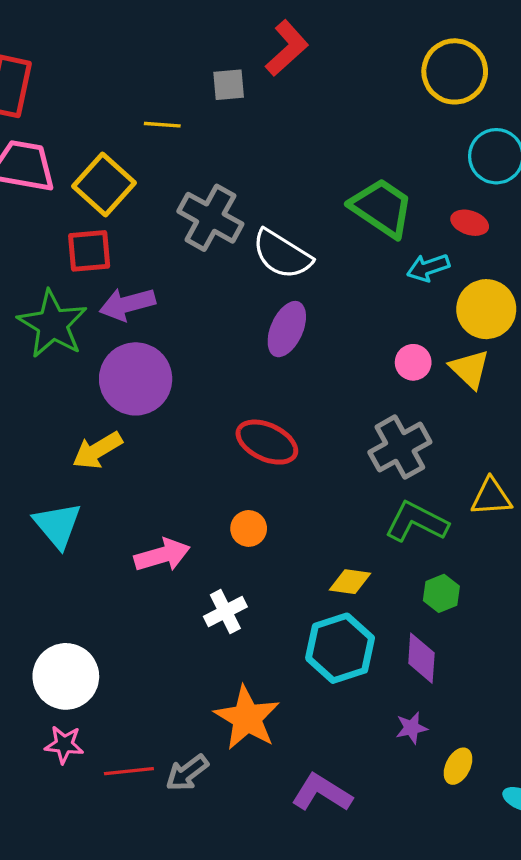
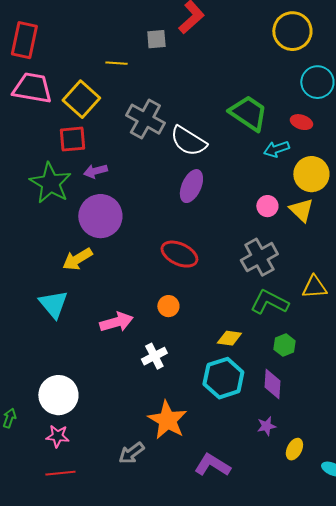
purple arrow: (127, 304) -> (95, 171), size x0.7
red line: (129, 771) -> (60, 473), moved

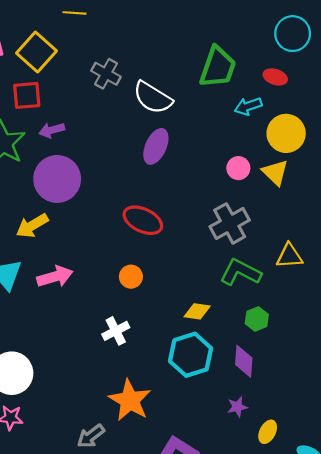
green trapezoid: (248, 113) -> (218, 67), turned 75
gray cross: (145, 119) -> (106, 74), size x0.7
pink arrow: (116, 322) -> (55, 277), moved

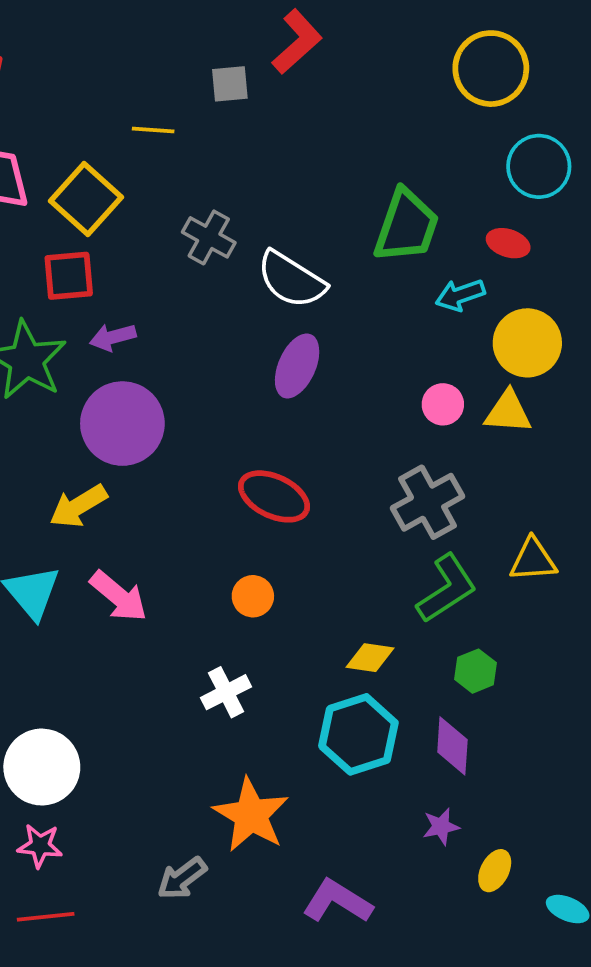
yellow triangle: (275, 172) -> (508, 412), turned -40
green L-shape: (241, 272) -> (447, 589), turned 120
pink arrow: (55, 277) -> (119, 596), turned 56

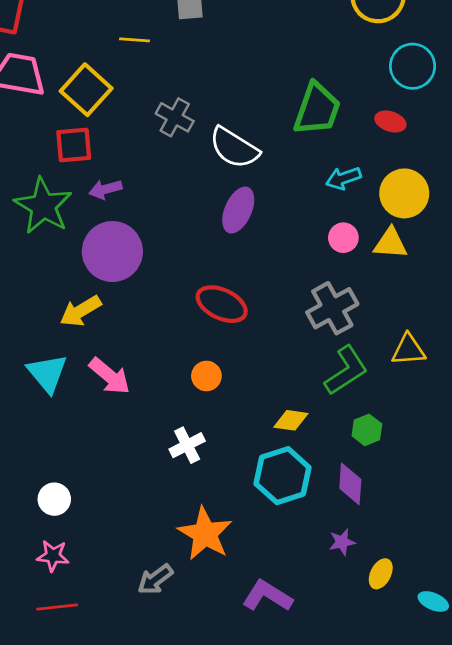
cyan arrow: (460, 295) -> (343, 178), moved
white circle: (42, 767) -> (54, 499), size x0.6

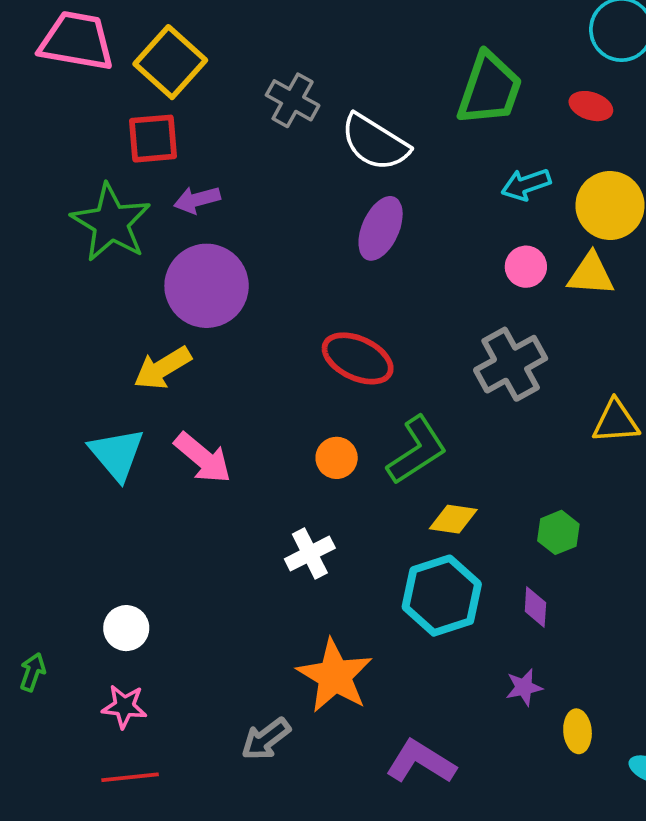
green L-shape: (346, 370) -> (417, 450), moved
purple diamond: (350, 484) -> (535, 607), size x0.7
yellow ellipse: (381, 574) -> (578, 731), turned -32

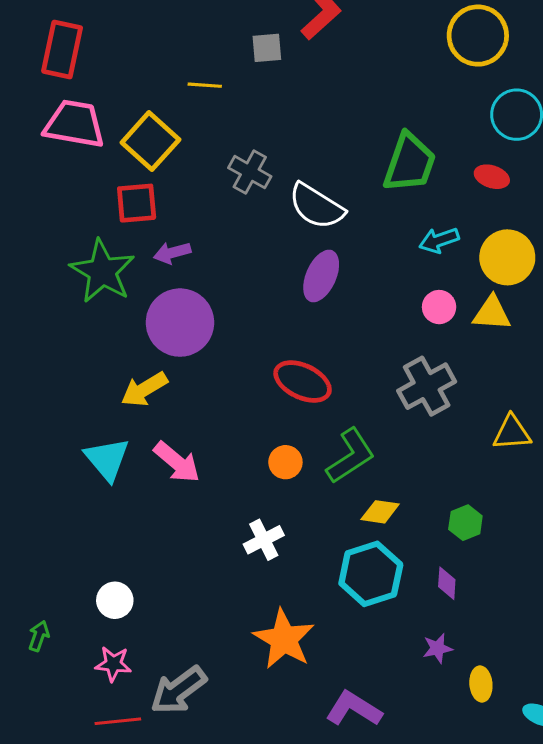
gray arrow: (266, 739) -> (178, 690), moved, size x1.4

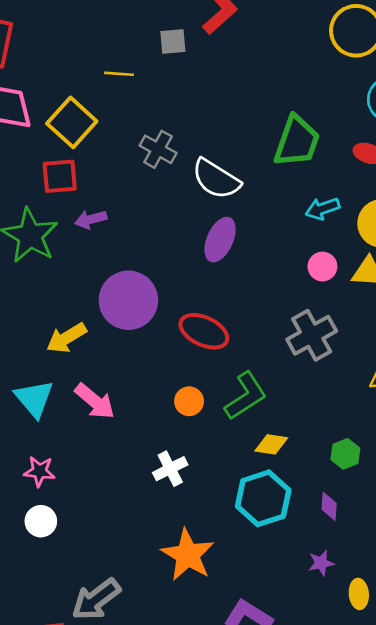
purple circle: (180, 323) -> (128, 300), moved
pink star: (113, 664) -> (39, 471), moved

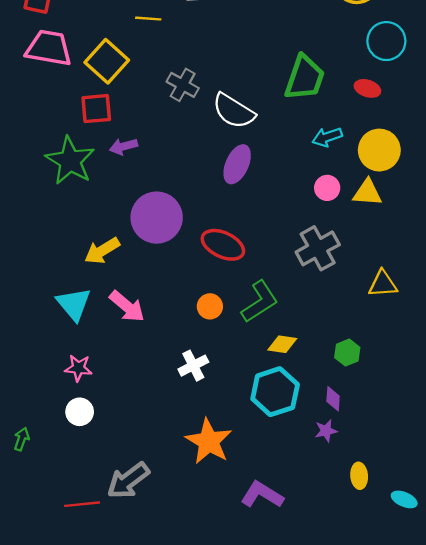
purple star: (321, 563) -> (326, 431), moved

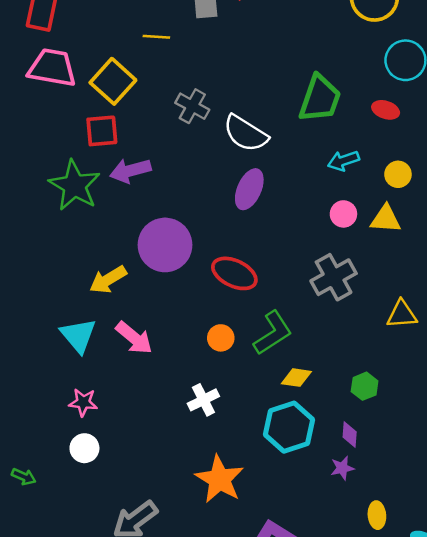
purple arrow: (123, 146) -> (130, 171), size x1.4
yellow circle: (379, 150) -> (398, 174), size x0.6
green arrow: (22, 439) -> (24, 477), turned 95

